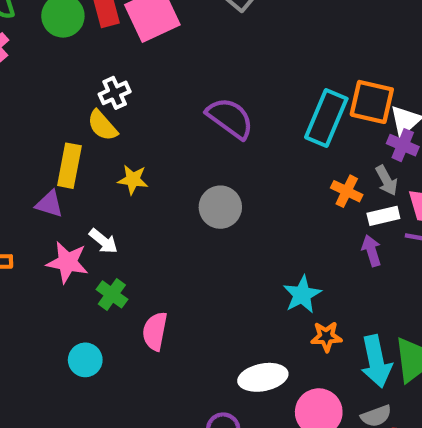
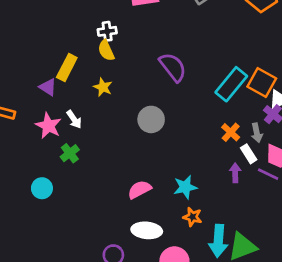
yellow semicircle: (102, 125) -> (106, 50), moved
white rectangle: (383, 216) -> (249, 154), turned 54
pink semicircle: (155, 331) -> (139, 190), moved, turned 35

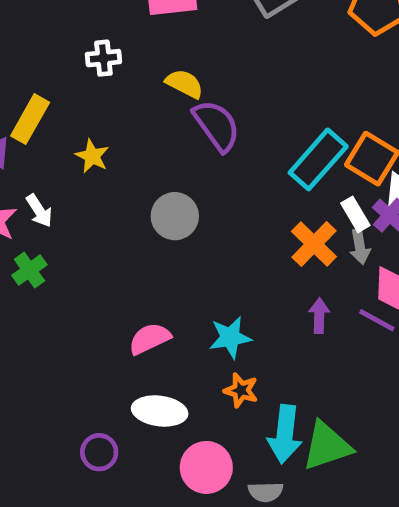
yellow semicircle: (106, 50) -> (185, 84), moved, turned 140
orange cross: (231, 132) -> (314, 244), size x1.4
white rectangle: (249, 154) -> (355, 214), moved

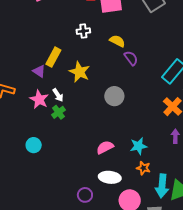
purple semicircle: (217, 126) -> (131, 58), size x0.7
yellow star: (92, 156) -> (79, 72), size x1.5
green cross: (29, 270) -> (58, 112), moved

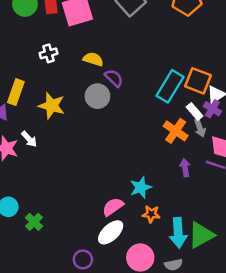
gray circle: (114, 96) -> (97, 96), moved
green cross: (58, 112) -> (34, 222), moved
pink semicircle: (105, 147) -> (113, 207), moved
white ellipse: (110, 177) -> (111, 232), turned -40

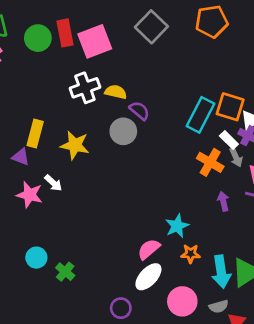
white cross: (49, 53) -> (85, 88), moved, size x1.5

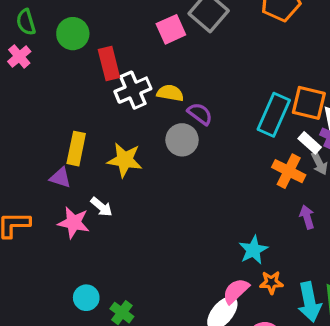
red rectangle: (65, 33) -> (109, 63), moved
pink square: (95, 41) -> (171, 29), moved, size x0.7
pink semicircle: (149, 249) -> (236, 291), moved

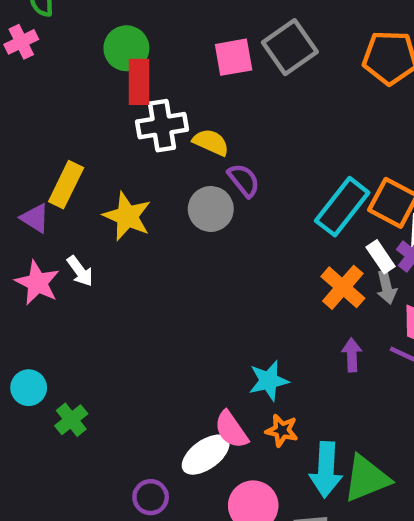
green circle: (73, 34) -> (126, 48), moved
pink semicircle: (236, 291) -> (231, 430), turned -96

